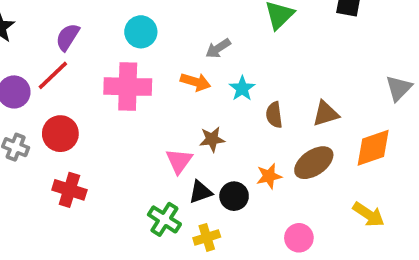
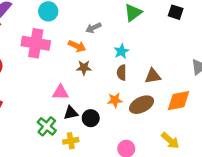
cyan star: (242, 88) -> (121, 51), moved
brown star: (212, 139) -> (84, 68), moved
pink triangle: (179, 161) -> (60, 92), turned 48
orange star: (269, 176) -> (115, 100), moved

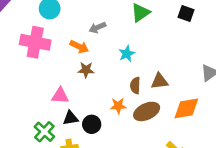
brown semicircle: (122, 73) -> (135, 85), moved

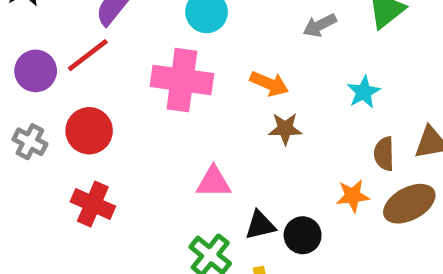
gray arrow: (97, 28) -> (320, 25), moved
pink triangle: (60, 96) -> (214, 182), moved

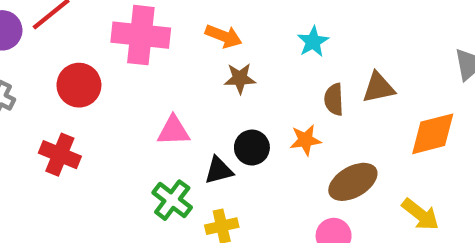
red circle: (89, 131) -> (79, 85), moved
brown ellipse: (409, 204) -> (353, 182), moved
black circle: (303, 235) -> (252, 148), moved

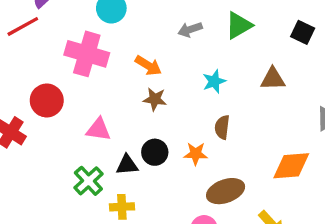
red circle: (79, 85) -> (47, 100), moved
brown triangle: (378, 88) -> (273, 79), moved

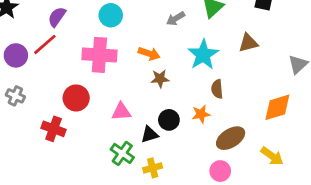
cyan star: (214, 81) -> (203, 55), size x1.6

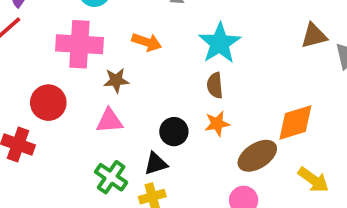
brown triangle: (248, 43) -> (314, 36), moved
brown star: (160, 79) -> (116, 80), moved
brown semicircle: (217, 89) -> (215, 85), moved
orange diamond: (277, 107) -> (295, 123), moved
black triangle: (150, 134) -> (156, 164), moved

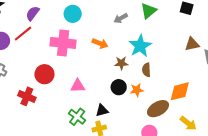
brown star: (116, 80) -> (121, 63), moved
brown semicircle: (215, 85) -> (146, 70), moved
black circle: (174, 132) -> (119, 87), moved

